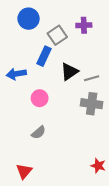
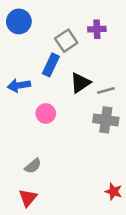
blue circle: (29, 19) -> (19, 21), moved
gray semicircle: (38, 132) -> (33, 166), moved

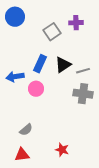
blue rectangle: (51, 65) -> (40, 64), moved
blue arrow: (19, 85) -> (15, 77), moved
red star: (113, 191) -> (62, 150), moved
red triangle: (28, 198) -> (22, 155), turned 42

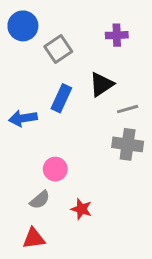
gray square: (52, 32) -> (58, 49), moved
black triangle: (63, 65) -> (101, 84), moved
pink circle: (36, 89) -> (55, 169), moved
red star: (62, 150) -> (81, 209), moved

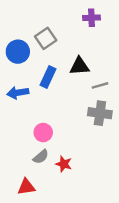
blue circle: (23, 26) -> (18, 52), moved
purple cross: (117, 35) -> (92, 18), moved
black triangle: (101, 84) -> (79, 66), turned 30
gray semicircle: (40, 200) -> (41, 157), moved

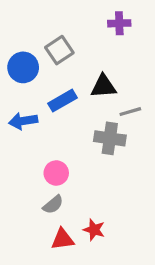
blue rectangle: (48, 77) -> (63, 101), turned 35
gray cross: (100, 113) -> (110, 138), moved
red star: (64, 164) -> (94, 230), moved
red triangle: (26, 187) -> (63, 239), moved

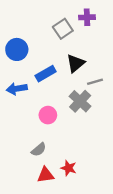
gray square: (59, 50) -> (63, 29), moved
black triangle: (104, 86) -> (75, 63), turned -36
gray cross: (110, 138) -> (80, 101), turned 35
pink circle: (56, 173) -> (48, 115), moved

